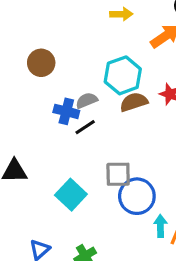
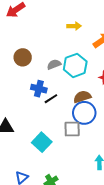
gray semicircle: (87, 100) -> (54, 64), moved
brown semicircle: (134, 102) -> (82, 97), moved
blue circle: (137, 196) -> (84, 113), moved

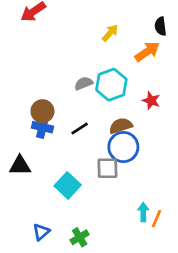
yellow arrow: (74, 26) -> (110, 33), turned -48
brown circle: (23, 57) -> (42, 111), moved
blue cross: (39, 89) -> (42, 127), moved

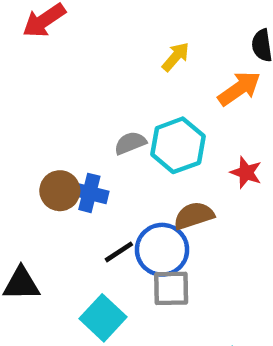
blue cross: (42, 127) -> (89, 193), moved
black line: (80, 128) -> (119, 252), moved
blue circle: (123, 147) -> (162, 250), moved

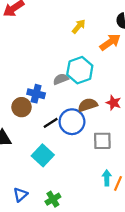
gray semicircle: (130, 143) -> (61, 79), moved
red star: (246, 173) -> (113, 103), moved
brown circle: (60, 191) -> (21, 107), moved
gray square: (171, 288) -> (102, 141), moved

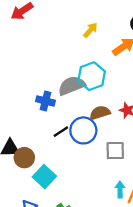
gray semicircle: (61, 79) -> (72, 86), size x1.6
brown circle: (21, 107) -> (24, 158), moved
cyan square: (43, 155) -> (44, 177), moved

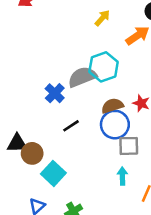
blue cross: (46, 101) -> (55, 93), turned 30
blue circle: (83, 130) -> (115, 125), moved
cyan arrow: (120, 190) -> (122, 176), moved

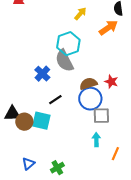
cyan hexagon: (104, 67) -> (68, 44), moved
gray semicircle: (82, 77) -> (64, 61), turned -95
cyan square: (53, 173) -> (41, 121), moved, turned -30

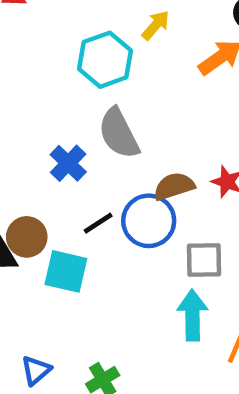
cyan hexagon: (68, 44) -> (105, 60), moved
blue circle: (90, 99) -> (149, 221), moved
brown circle: (24, 122) -> (27, 237), moved
cyan arrow: (96, 140) -> (192, 315), size x1.5

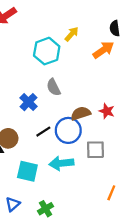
gray semicircle: (119, 133) -> (53, 87), size x0.7
cyan square: (66, 271) -> (27, 171), moved
cyan arrow: (192, 315) -> (61, 163), moved, turned -95

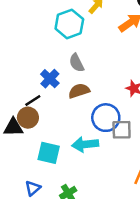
brown semicircle: (81, 113) -> (79, 91), moved
blue circle: (68, 130) -> (106, 118), moved
black line: (43, 132) -> (33, 101), moved

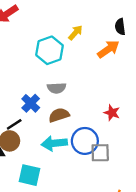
gray semicircle: (77, 63) -> (57, 88), turned -66
cyan arrow: (85, 144) -> (54, 143), moved

